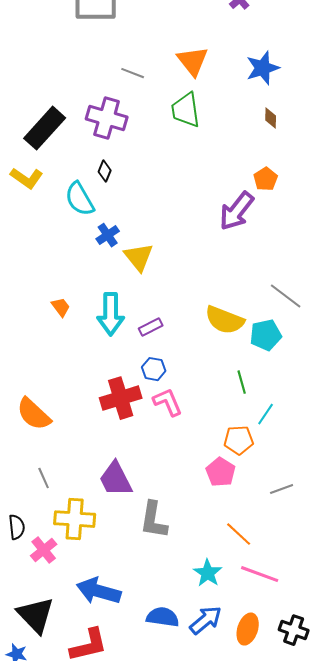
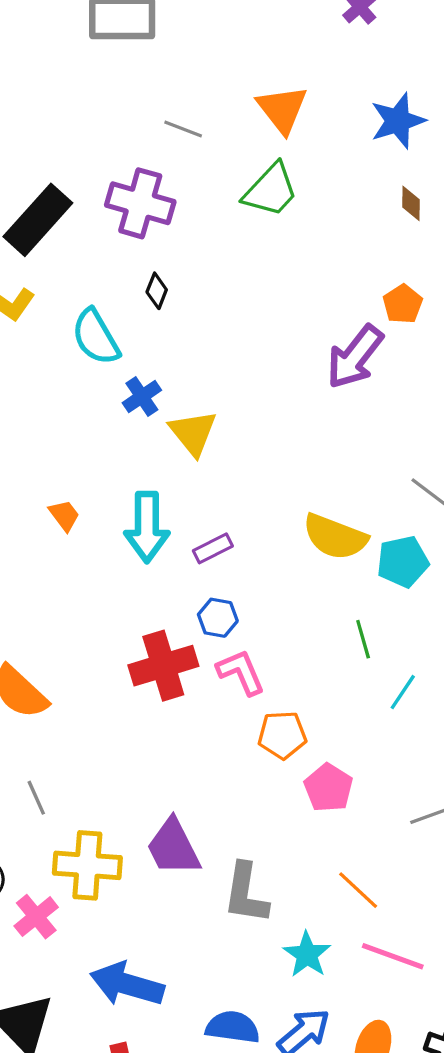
green trapezoid: (186, 110) -> (271, 190), turned -129
black diamond: (105, 171) -> (157, 291), moved
orange pentagon: (239, 440) -> (282, 735), moved
purple trapezoid: (116, 479) -> (173, 847), moved
gray L-shape: (154, 520) -> (246, 893), moved

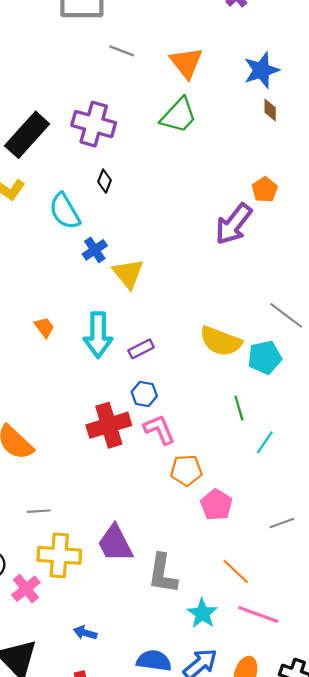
gray line: (183, 129) -> (122, 51), moved
brown diamond: (411, 203) -> (270, 110), moved
gray line: (36, 798) -> (39, 511), moved, turned -70
blue arrow: (127, 984) -> (85, 633), size x0.5

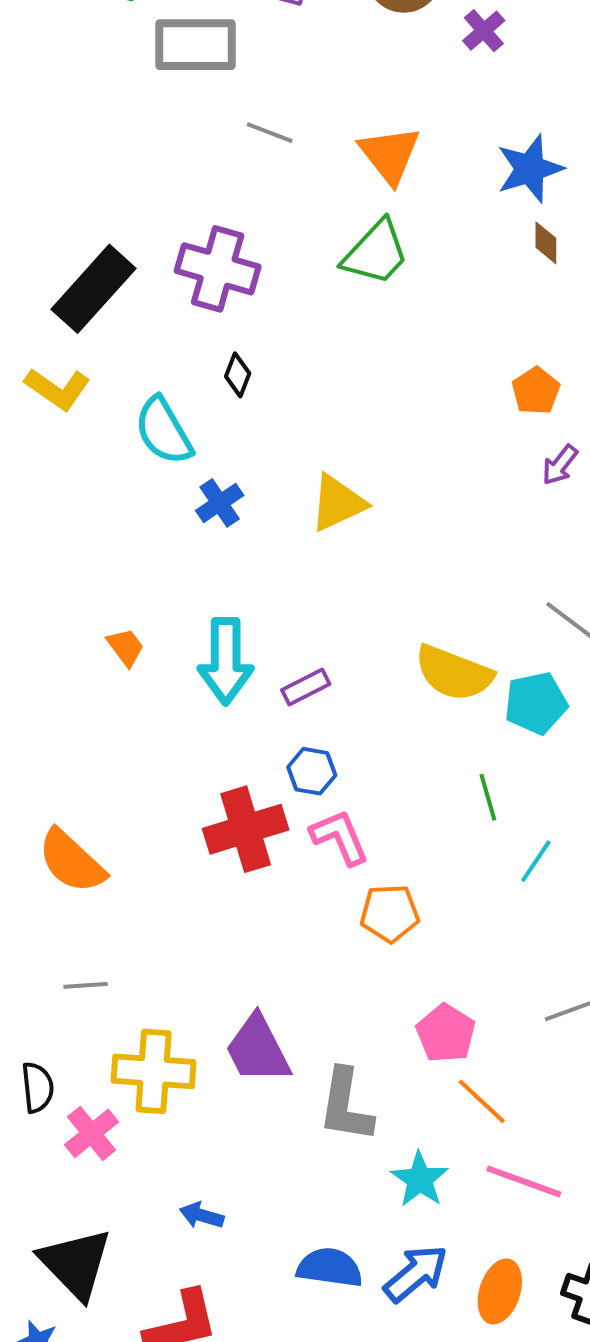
purple arrow: (234, 224) -> (560, 465), moved, size x0.5
yellow triangle: (128, 274) -> (338, 503), moved, turned 44
pink pentagon: (216, 505) -> (446, 1033), moved
gray line: (39, 511) -> (86, 985), moved

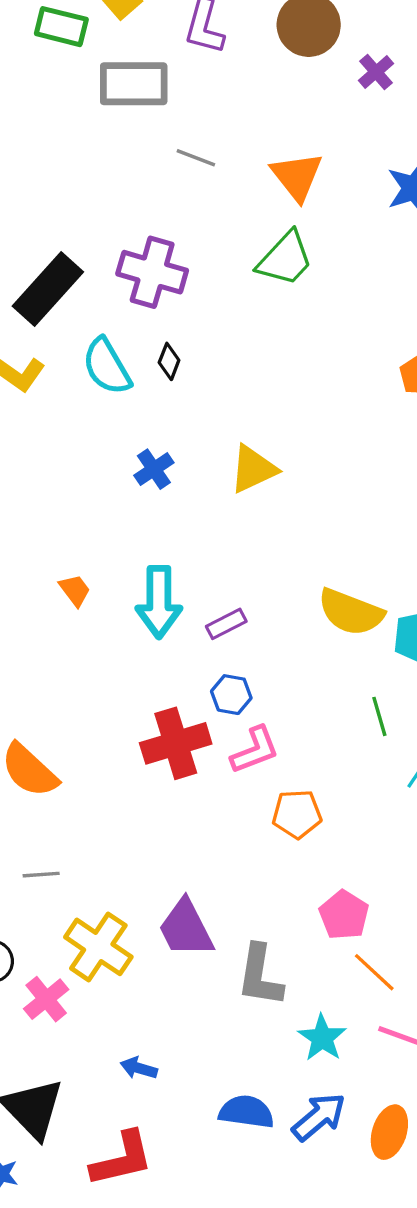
cyan semicircle: (164, 431) -> (107, 366), moved
pink L-shape: (340, 837) -> (255, 750), turned 92
yellow cross: (154, 1071) -> (98, 947), turned 30

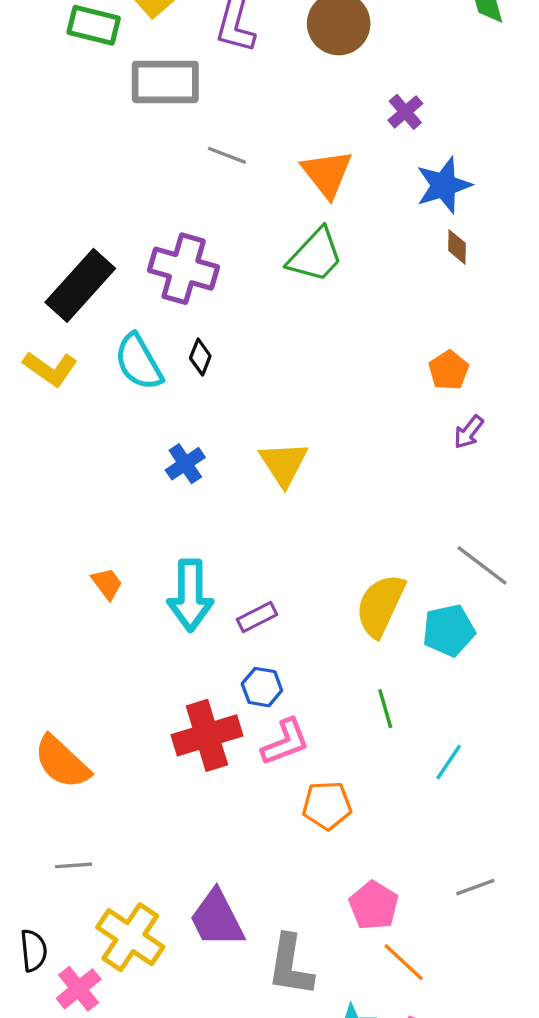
purple cross: (376, 72) -> (405, 112), moved
yellow triangle: (253, 469) -> (284, 464), turned -38
yellow semicircle: (351, 612) -> (380, 605), turned 94
green line: (379, 716) -> (385, 709), moved

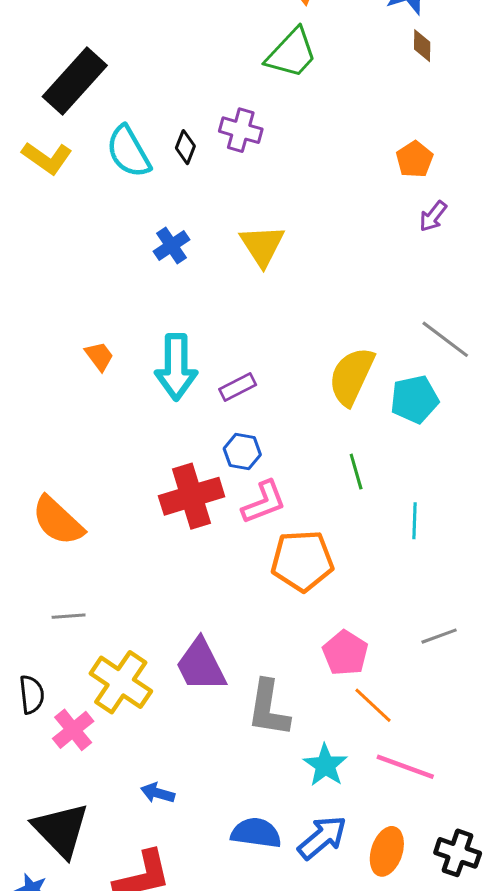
purple cross: (184, 269) -> (241, 130), moved, size x0.7
cyan line: (449, 762) -> (415, 521), turned -32
orange pentagon: (327, 805) -> (302, 561), size x1.4

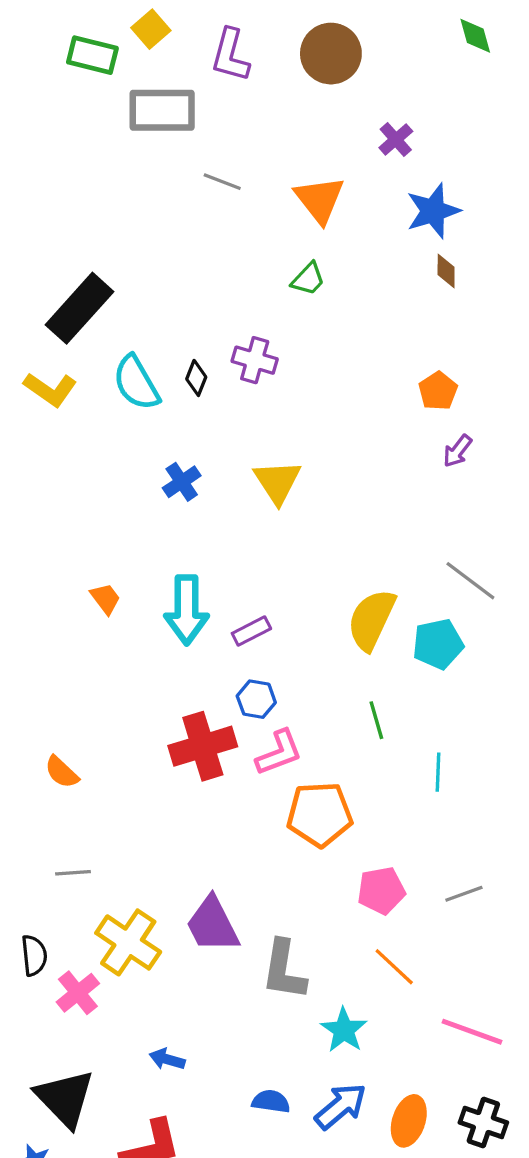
green trapezoid: (291, 53) -> (308, 279), size x0.6
orange semicircle: (58, 521) -> (62, 772), size x0.6
pink pentagon: (345, 653) -> (381, 891), moved, turned 30
pink line: (405, 767) -> (472, 1032), moved
blue semicircle: (256, 833) -> (271, 1101), size x0.7

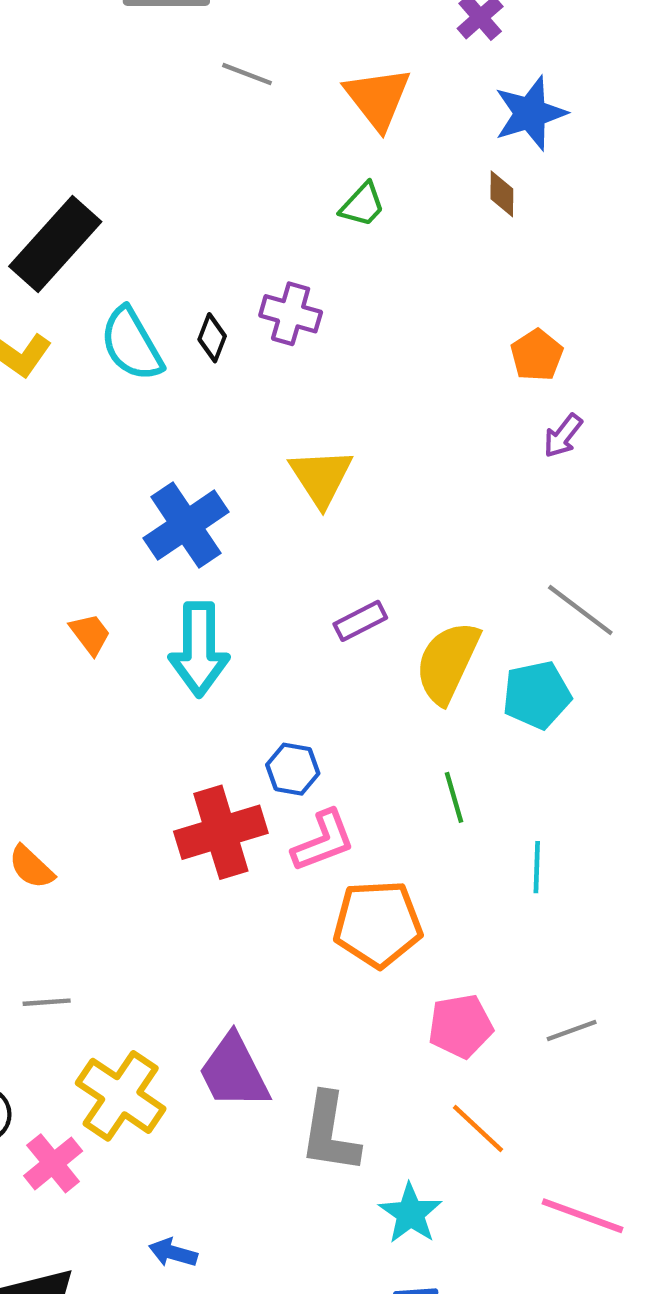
brown diamond: (446, 271) -> (502, 194), moved
blue cross: (182, 482) -> (186, 525), moved, size x1.6
purple rectangle: (251, 631) -> (360, 621), moved

